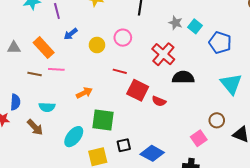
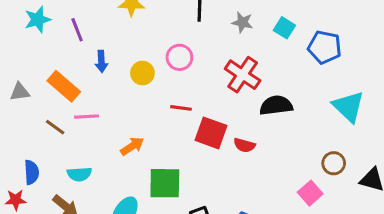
gray star: (176, 23) -> (242, 22), moved
blue arrow: (71, 34) -> (101, 61), turned -48
brown line: (35, 74) -> (55, 127), turned 32

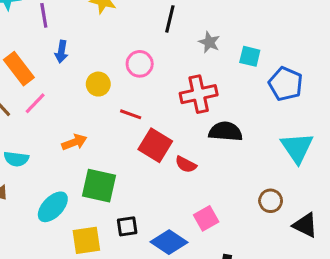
cyan square: (284, 28) -> (250, 56), turned -30
yellow circle: (142, 73) -> (98, 84), moved
red cross: (243, 75) -> (199, 94), turned 32
pink line: (86, 117) -> (35, 103), turned -55
pink square: (310, 193) -> (206, 218), moved

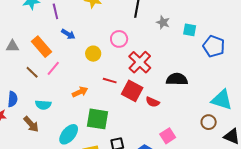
blue arrow: (61, 52) -> (68, 34), turned -64
red cross: (199, 94) -> (140, 62), moved, turned -30
red line: (131, 114) -> (110, 81), moved
cyan triangle: (297, 148) -> (222, 100), moved, turned -35

